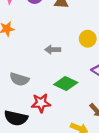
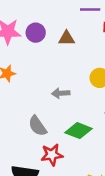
gray semicircle: (19, 79) -> (38, 126), moved, turned 42

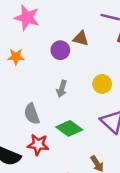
purple circle: (36, 33) -> (60, 50), moved
gray arrow: (61, 93) -> (62, 89), turned -84

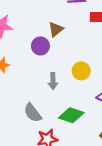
brown triangle: (81, 38) -> (56, 29), turned -35
yellow circle: (102, 84) -> (81, 71), moved

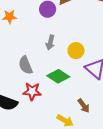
yellow circle: (81, 71) -> (76, 51), moved

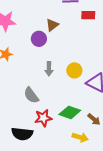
green diamond: (58, 76) -> (70, 112), moved

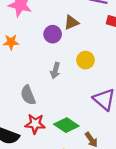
yellow circle: (74, 70) -> (86, 60), moved

